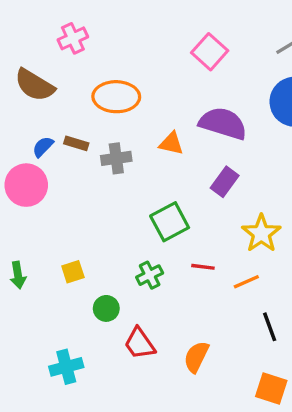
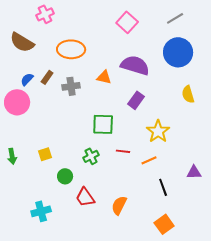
brown rectangle: (76, 143) -> (47, 77), turned -72
green square: (170, 222) -> (103, 124), turned 30
orange square: (271, 388) -> (164, 224), turned 36

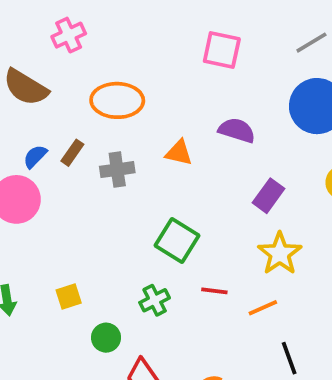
pink square: (127, 22) -> (222, 50), turned -30
purple semicircle: (135, 65) -> (237, 130), size x0.7
purple rectangle: (136, 100) -> (268, 196), moved
green square: (103, 124) -> (177, 240), turned 30

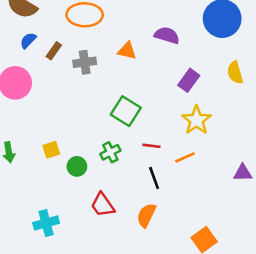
blue semicircle: (35, 156) -> (28, 40), moved
green circle: (106, 338) -> (77, 166), moved
black line: (289, 358) -> (154, 178), moved

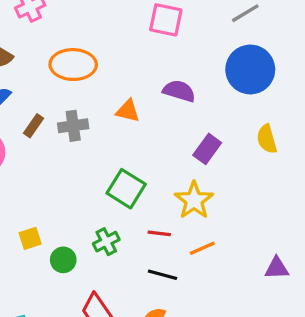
brown rectangle: (54, 51) -> (33, 126), moved
yellow star: (196, 120) -> (194, 200), moved
black line: (154, 178) -> (163, 275), turned -55

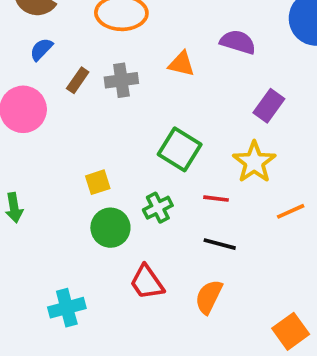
yellow square: (30, 238) -> (98, 182), moved
orange line: (202, 248) -> (291, 211), moved
green circle: (63, 260) -> (110, 228), size x1.4

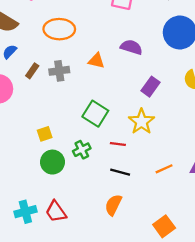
orange line: (291, 211) -> (164, 169), moved
red trapezoid: (147, 282) -> (56, 212), moved

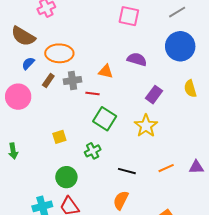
orange ellipse: (59, 29) -> (59, 53), moved
red line: (118, 144) -> (93, 94), moved
green circle: (52, 162) -> (66, 177), moved

